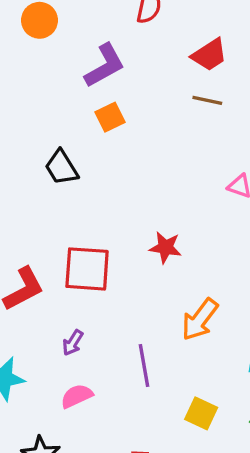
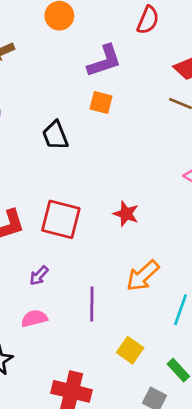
orange square: (110, 117) -> (101, 103), turned 30

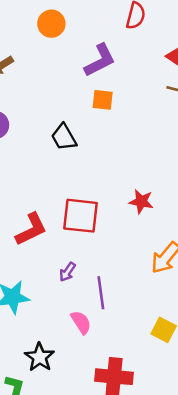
purple line: (92, 304) -> (101, 293), moved
pink semicircle: (34, 318) -> (81, 322), moved, turned 80

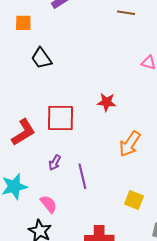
orange square: (103, 100) -> (23, 23), moved
pink semicircle: (81, 322) -> (49, 204), moved

